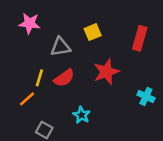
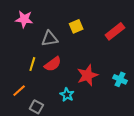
red rectangle: (140, 38) -> (115, 31), turned 36
red star: (106, 72) -> (87, 75), moved
orange line: (27, 99) -> (19, 91), moved

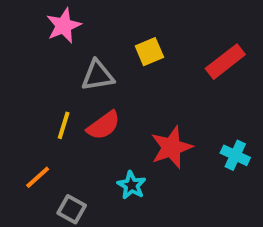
pink star: (24, 19) -> (64, 26), moved, turned -30

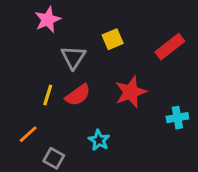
gray triangle: (98, 76) -> (73, 57), turned -48
red star: (171, 147) -> (131, 92), moved
cyan cross: (235, 155) -> (177, 118), turned -35

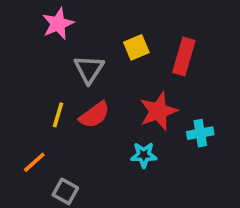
red rectangle: (170, 47) -> (184, 57), moved, turned -36
cyan cross: (177, 118) -> (200, 133), moved
cyan star: (99, 140) -> (144, 155), moved, turned -30

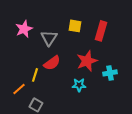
pink star: (58, 24) -> (24, 29), moved
yellow square: (136, 47) -> (75, 26), turned 32
yellow line: (58, 115) -> (35, 75), moved

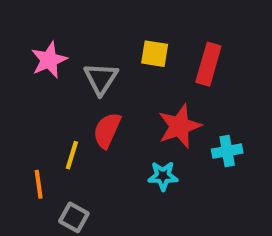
red semicircle: (52, 63) -> (107, 130), turned 150
orange line: (19, 89) -> (39, 184), turned -56

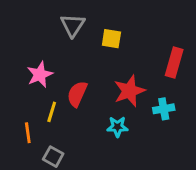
pink star: (49, 60) -> (40, 74), moved
red rectangle: (208, 64) -> (174, 63), moved
gray triangle: (101, 79) -> (73, 25), moved

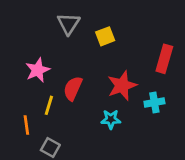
yellow square: (111, 39) -> (105, 36), turned -30

